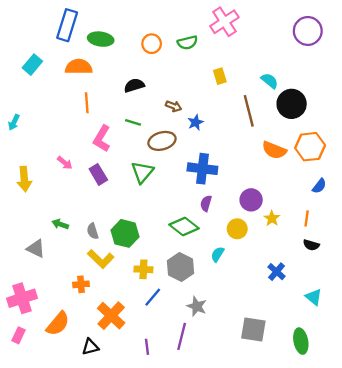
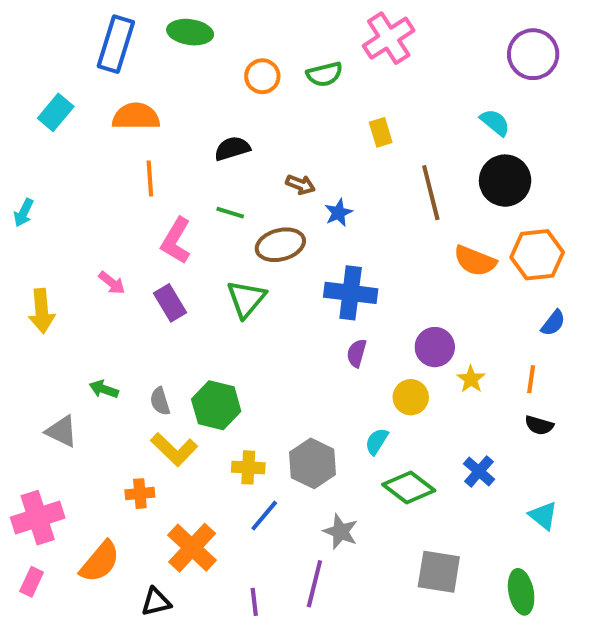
green ellipse: (101, 39) -> (190, 32), moved
cyan semicircle: (270, 81) -> (495, 122), moved
green diamond: (184, 227) -> (409, 487), moved

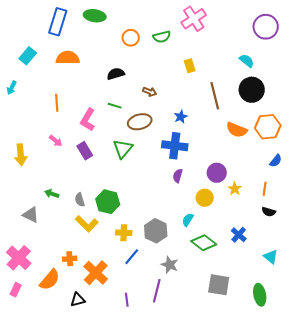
orange line: (150, 179) -> (57, 103), moved
cyan arrow: (24, 213) -> (12, 88), moved
blue star: (339, 213) -> (181, 117), moved
orange cross: (140, 494) -> (70, 259), moved
pink cross: (38, 518) -> (19, 258), turned -30

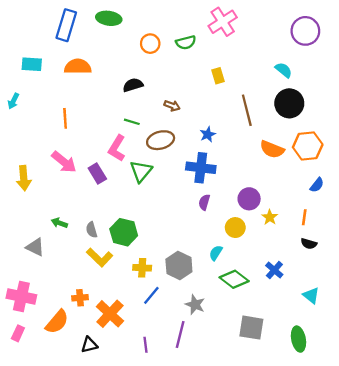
cyan rectangle: (28, 56) -> (32, 64), turned 54
pink L-shape: (88, 120) -> (117, 148), moved
pink arrow: (56, 141) -> (64, 162), size x1.6
pink cross: (19, 258) -> (21, 297), turned -30

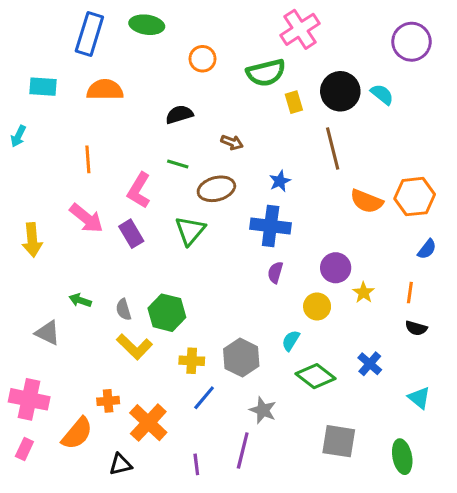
green semicircle: (186, 42) -> (266, 73), moved, size x1.4
black circle: (289, 103) -> (340, 91), moved
pink L-shape: (117, 148) -> (139, 190), moved

